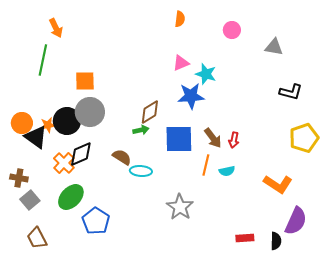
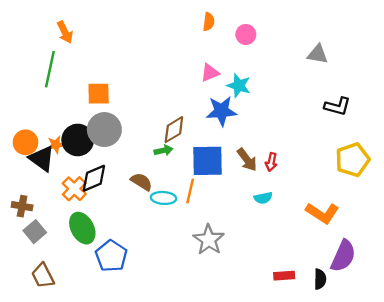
pink circle: (232, 30) -> (246, 34), moved
orange line: (206, 165) -> (190, 191), moved
green ellipse: (71, 197) -> (82, 228), turned -72

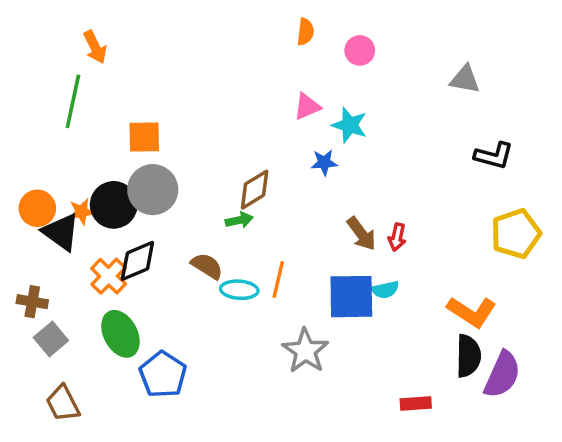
blue star: (221, 111) -> (324, 162), size x0.6
blue square: (208, 161) -> (351, 297), moved
black semicircle: (320, 279) -> (468, 356), moved, size x1.4

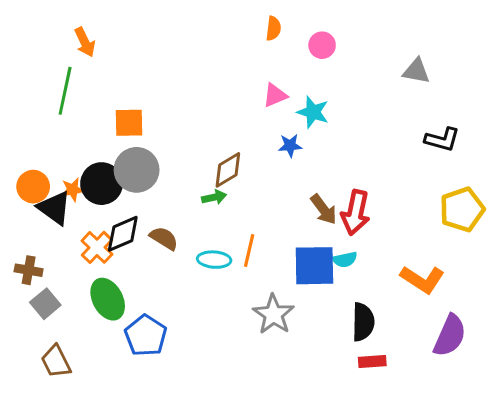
red arrow: (397, 237) -> (356, 212), size x1.8
brown semicircle: (207, 266) -> (164, 238), moved
black semicircle: (468, 356) -> (363, 322), moved

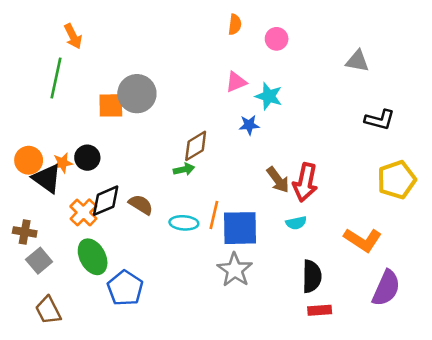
gray circle: (137, 170) -> (137, 94), moved
black circle: (102, 184) -> (87, 158), size x0.7
blue square: (314, 266) -> (240, 228), moved

